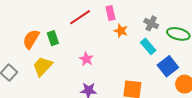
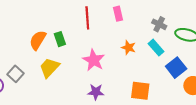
red line: (80, 17) -> (87, 18), turned -60
orange star: (121, 31) -> (129, 48), moved
pink star: (86, 59) -> (94, 60), size x1.5

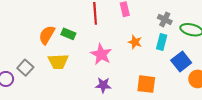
green rectangle: (60, 39) -> (68, 34), turned -48
cyan rectangle: (156, 48) -> (162, 42), turned 56
yellow trapezoid: (49, 68) -> (58, 62), turned -135

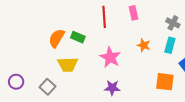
gray square: (25, 68) -> (47, 87), moved
orange square: (146, 84) -> (165, 82), moved

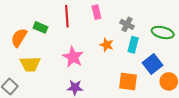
gray cross: (173, 23) -> (127, 24), moved
green rectangle: (78, 37) -> (40, 27), moved

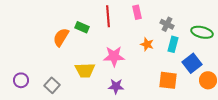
pink star: (73, 57) -> (114, 56), turned -30
yellow trapezoid: (30, 64) -> (85, 70), moved

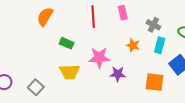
green rectangle: (82, 27) -> (66, 43), moved
orange semicircle: (61, 37) -> (45, 17), moved
purple star: (116, 86) -> (118, 74), moved

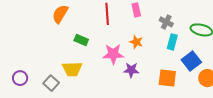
orange star: (133, 45) -> (136, 42), moved
yellow trapezoid: (70, 72) -> (72, 69), moved

